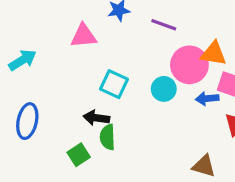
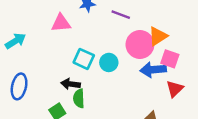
orange triangle: (214, 54) -> (158, 36), turned -42
cyan circle: (164, 89) -> (109, 62), moved
blue arrow: (207, 99) -> (153, 70), size x1.5

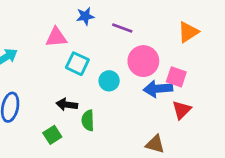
orange triangle: (158, 36) -> (188, 32), moved
cyan square: (84, 59) -> (77, 64), moved
green semicircle: (79, 98) -> (88, 120), moved

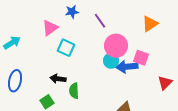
purple line: (122, 28) -> (100, 21), turned 35
pink triangle: (56, 37) -> (50, 28), turned -30
cyan circle: (109, 81) -> (111, 61), moved
red triangle: (182, 110) -> (165, 83), moved

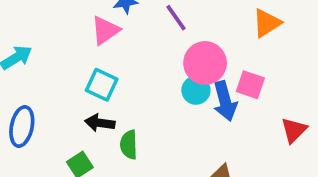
pink triangle: (50, 28) -> (105, 30), moved
cyan square: (66, 48) -> (102, 85), moved
blue arrow: (127, 67) -> (225, 101), turned -100

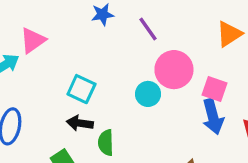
pink triangle: (105, 30) -> (33, 40), moved
cyan circle: (196, 90) -> (148, 94), moved
blue arrow: (225, 101) -> (213, 117), moved

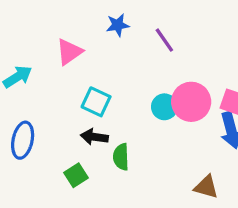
pink triangle: (33, 40) -> (69, 52), moved
pink circle: (174, 70) -> (191, 102), moved

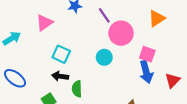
pink circle: (191, 102) -> (121, 33), moved
blue ellipse: (23, 140) -> (15, 78), turned -65

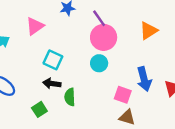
orange triangle: (157, 18) -> (149, 31), moved
pink circle: (121, 33) -> (104, 37), moved
pink square: (147, 54) -> (123, 95), moved

